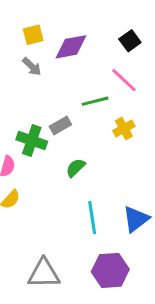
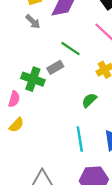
green line: (95, 101) -> (70, 49), moved, turned 48
green semicircle: (76, 168) -> (89, 100), moved

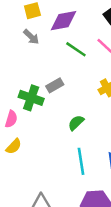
green line: (70, 49) -> (76, 49), moved
green semicircle: (89, 100) -> (76, 123), moved

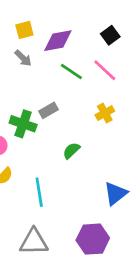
cyan line: (81, 161) -> (39, 192), moved

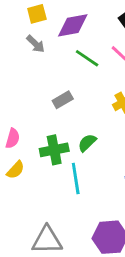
green cross: (23, 124) -> (54, 150), moved, turned -30
cyan line: (39, 192) -> (76, 179), moved

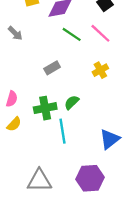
gray arrow: (36, 44) -> (15, 33), moved

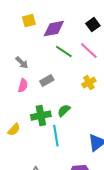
gray arrow: (15, 33) -> (22, 63), moved
pink semicircle: (12, 99) -> (23, 86), moved

